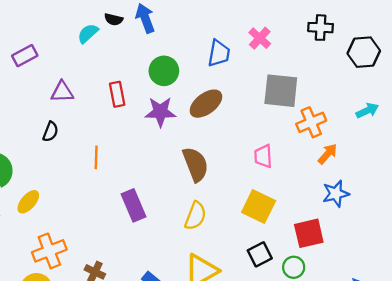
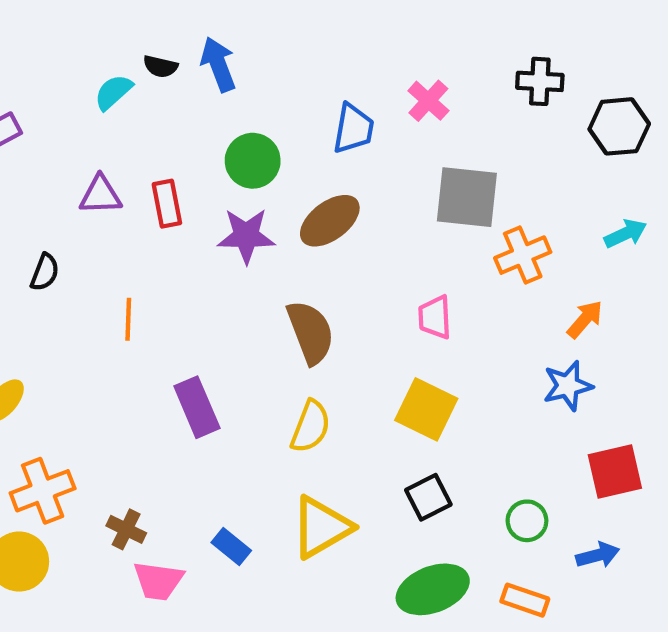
purple triangle: (62, 92) -> (100, 195), moved
orange arrow: (328, 154) -> (585, 319), moved
red square: (309, 233) -> (615, 471), moved
green circle: (294, 267) -> (527, 521), moved

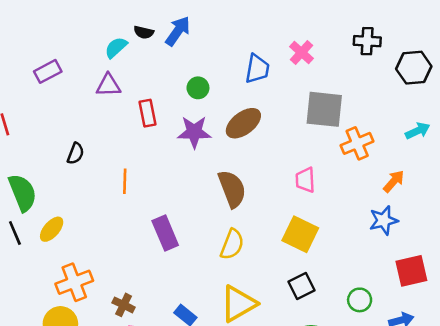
blue arrow: (218, 64) -> (178, 31), turned 56
green circle: (253, 161) -> (198, 88), size x0.7
purple triangle: (100, 195) -> (108, 85), moved

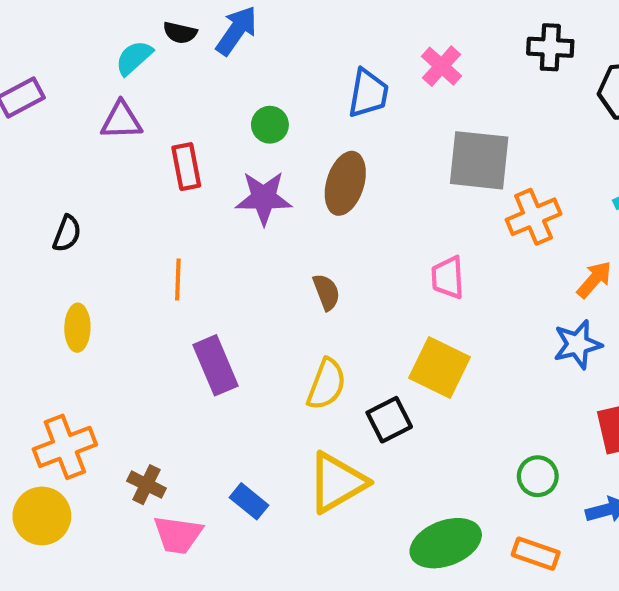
brown ellipse: (243, 123) -> (345, 183), turned -36
orange line: (125, 181) -> (178, 280), moved
brown semicircle: (232, 189) -> (326, 292), size x0.6
yellow ellipse: (52, 229) -> (77, 328), moved, turned -40
black square: (302, 286) -> (389, 420), moved

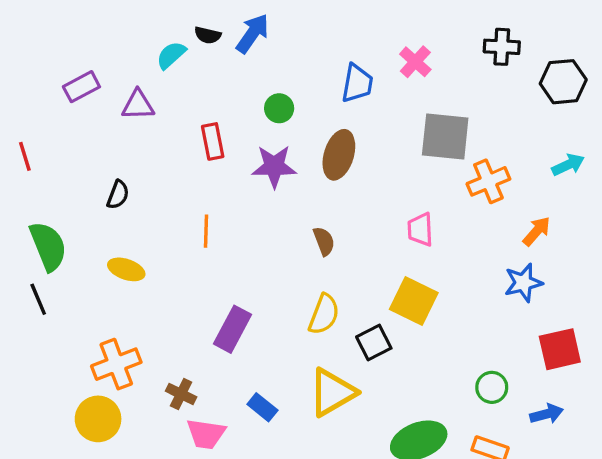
purple triangle: (121, 121) -> (138, 105), moved
yellow ellipse: (77, 328) -> (126, 269), turned -72
purple rectangle: (216, 365) -> (233, 329), moved, turned 51

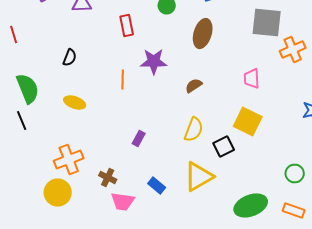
purple star: (274, 166) -> (154, 62), moved
brown semicircle: (324, 241) -> (194, 86), turned -102
purple rectangle: (233, 329) -> (139, 138), size x0.6

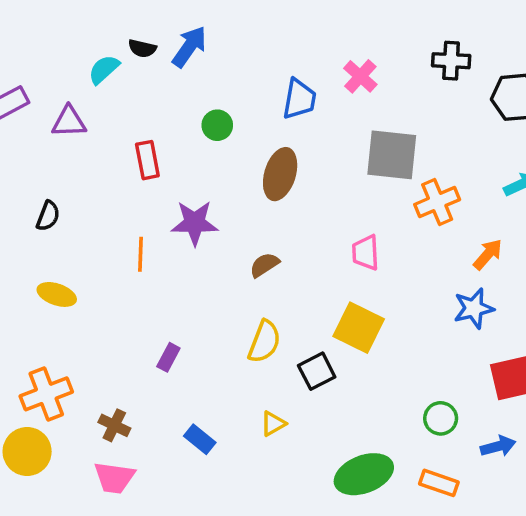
yellow triangle: (199, 176) -> (273, 424), size x0.5
pink trapezoid: (123, 202) -> (114, 478), moved

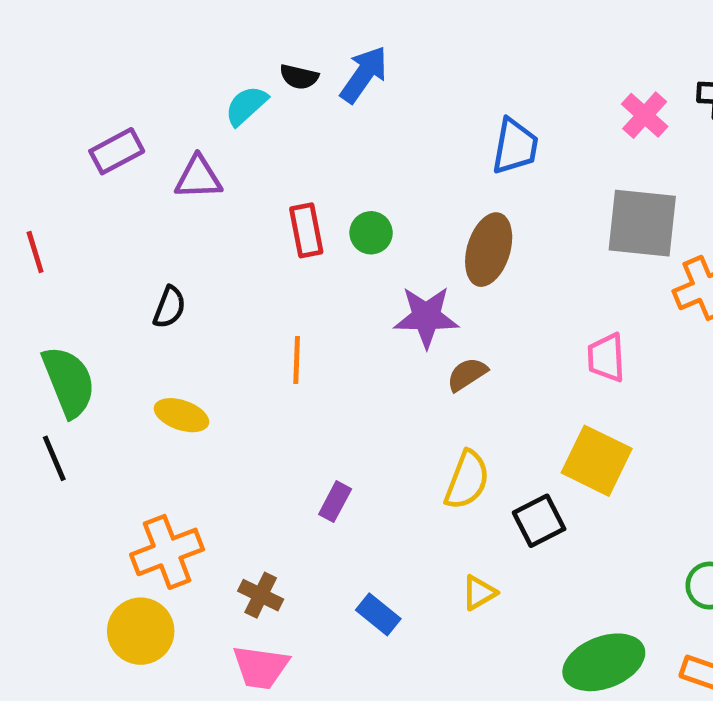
pink cross: (360, 76) -> (645, 115), moved
green circle: (217, 125) -> (371, 233), moved
purple star: (195, 223) -> (426, 317), moved

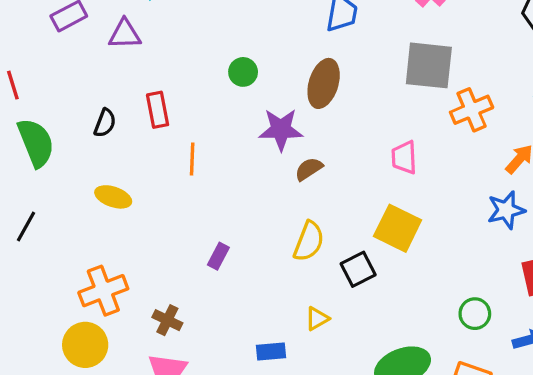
red rectangle: (306, 230) -> (158, 110), moved
green semicircle: (69, 382) -> (36, 143), moved
black line: (54, 458) -> (26, 226), turned 52
blue rectangle: (378, 614) -> (271, 351), moved, turned -44

